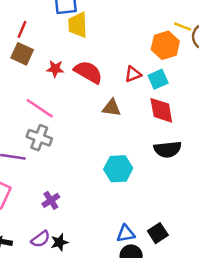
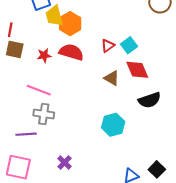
orange hexagon: (165, 45) -> (70, 24), moved
brown triangle: (112, 108) -> (112, 78), moved, turned 35

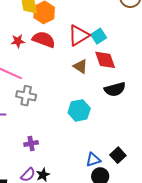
red triangle: (108, 46) -> (79, 35), size x1.6
gray cross: (44, 114) -> (26, 96), moved
purple cross: (65, 163) -> (31, 143), turned 32

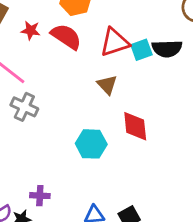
red diamond: (105, 60) -> (135, 126), moved
black semicircle: (115, 89) -> (167, 49), moved
purple cross: (31, 143) -> (40, 196), moved

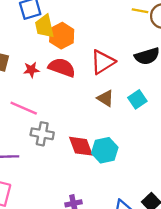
cyan square: (141, 50) -> (137, 99), moved
red diamond: (135, 126) -> (81, 146), moved

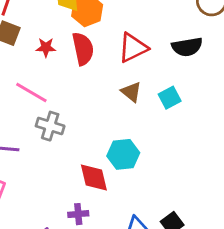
red semicircle: (62, 67) -> (83, 49), turned 52
red diamond: (81, 146) -> (94, 178), moved

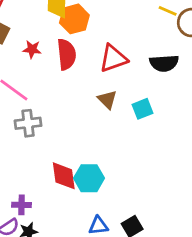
gray cross: (50, 126) -> (28, 123), turned -30
cyan hexagon: (123, 154) -> (89, 178), moved
purple cross: (78, 214) -> (22, 205), moved

